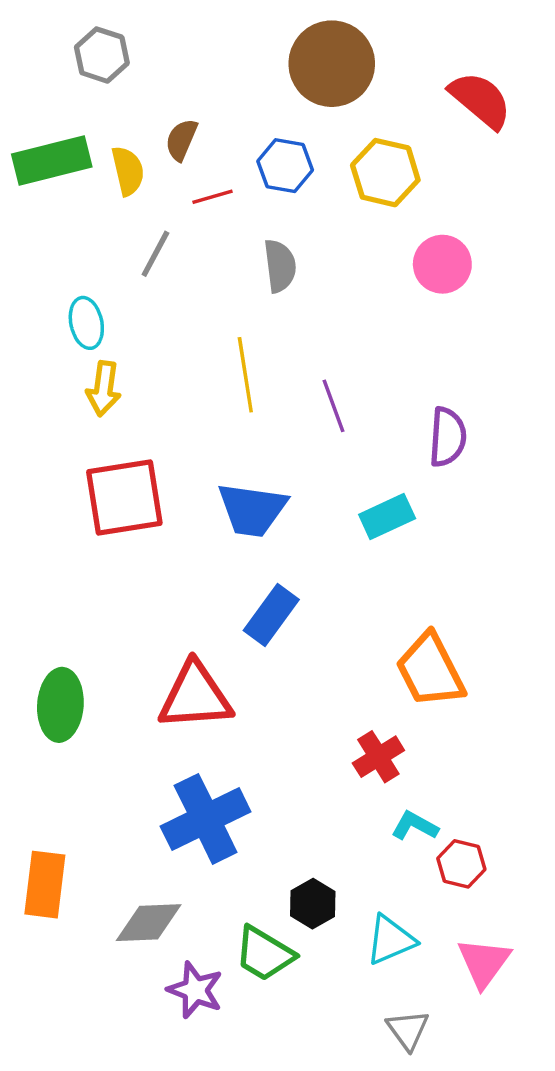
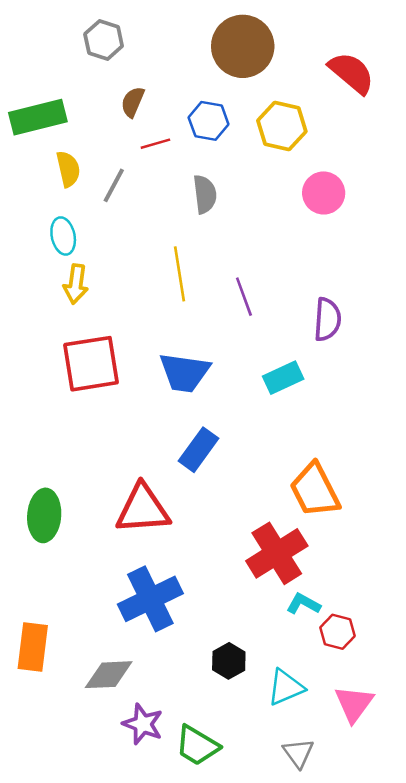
gray hexagon: (102, 55) -> (104, 40), moved
yellow semicircle: (128, 171) -> (68, 169), moved
red cross: (378, 757) -> (277, 553), size x1.6
green trapezoid: (264, 954) -> (197, 746), moved

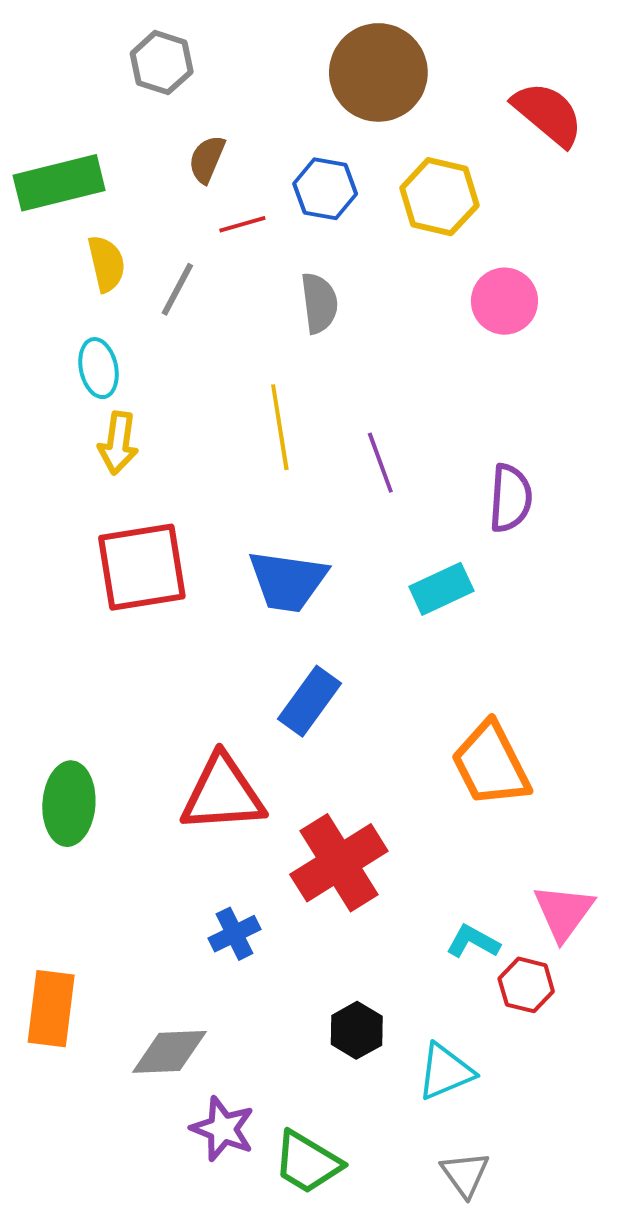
red cross: (277, 553) -> (339, 863), moved
blue cross: (150, 599) -> (234, 934), size x0.5
pink triangle: (354, 704) -> (564, 912), moved

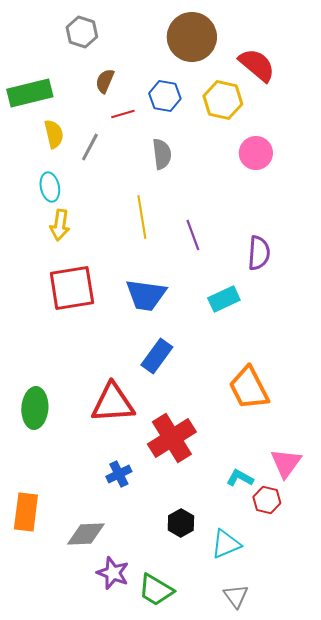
red semicircle: (548, 114) -> (257, 65), moved

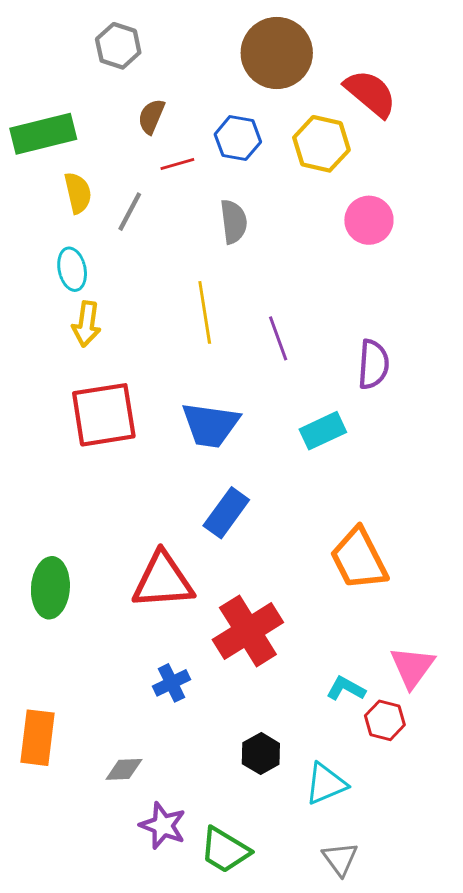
gray diamond: (86, 534) -> (124, 769), size x0.7

